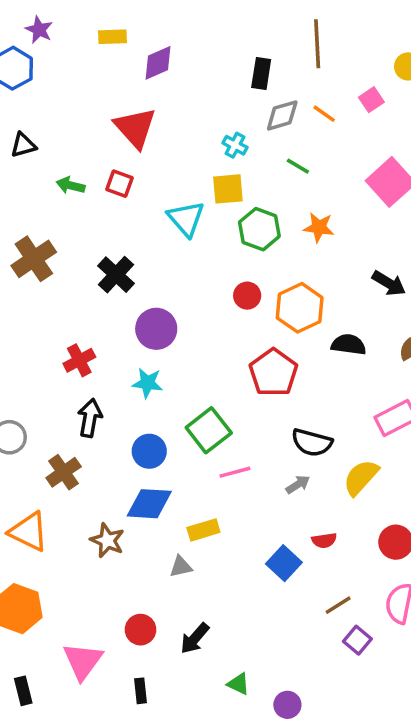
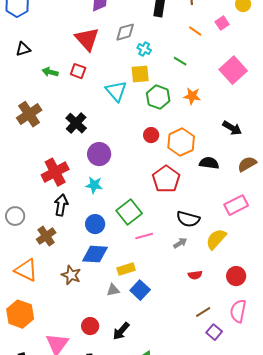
gray diamond: (282, 115) -> (125, 32), moved
red cross: (79, 360) -> (55, 172), size x1.5
blue square: (284, 563) -> (140, 290), moved

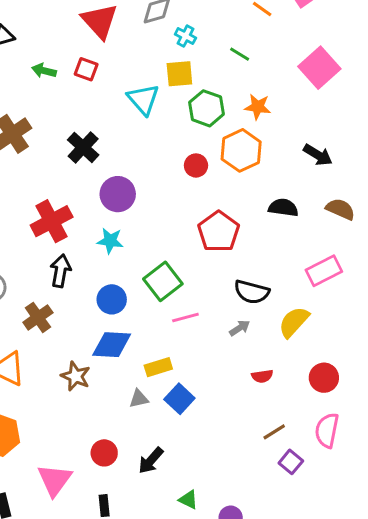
orange hexagon: (181, 142) -> (241, 150), moved
brown semicircle: (247, 164) -> (340, 209), turned 54

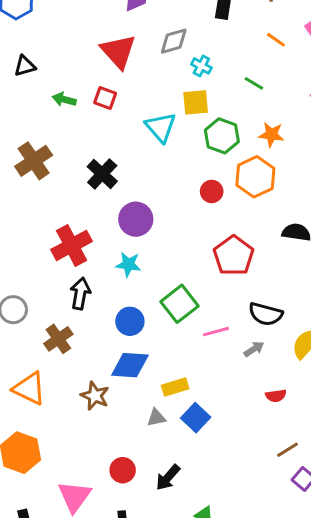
pink line: (185, 317) -> (216, 332), moved

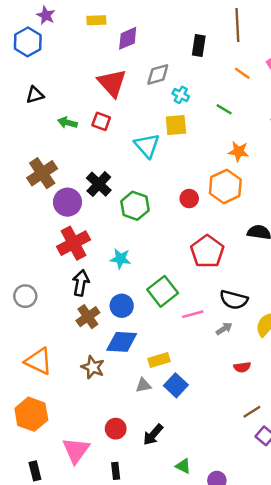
green hexagon: (222, 136) -> (135, 206), moved
purple circle: (136, 219) -> (67, 202), moved
brown cross: (58, 339) -> (88, 317), moved

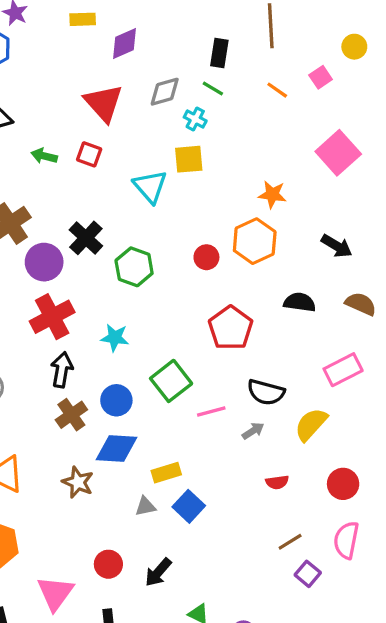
green line: (224, 109) -> (213, 88), moved

